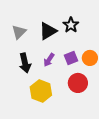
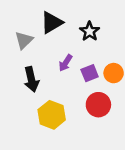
black triangle: (48, 31) -> (52, 23), moved
purple arrow: (49, 60) -> (66, 63), moved

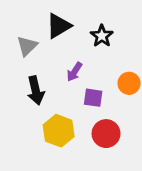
purple square: (90, 73) -> (93, 98), moved, turned 30
red circle: (98, 105) -> (106, 134), moved

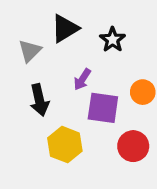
purple square: (93, 98) -> (103, 108), size x1.5
red circle: (106, 134) -> (133, 146), moved

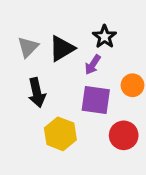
black triangle: (65, 28) -> (62, 48), moved
purple arrow: (82, 79) -> (93, 65), moved

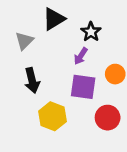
black triangle: (62, 48) -> (54, 19), moved

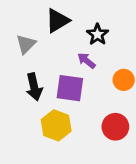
purple arrow: (81, 56) -> (86, 61), turned 96
purple square: (83, 87) -> (70, 88), moved

